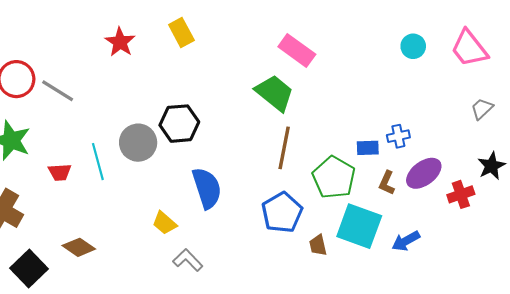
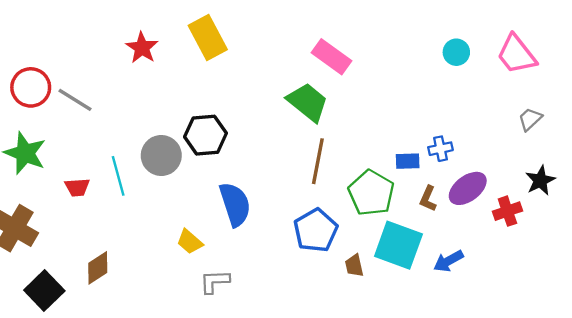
yellow rectangle: (181, 33) -> (208, 37), size x1.4
brown diamond: (79, 247) -> (98, 268), turned -68
gray L-shape: (188, 260) -> (215, 281), turned -48

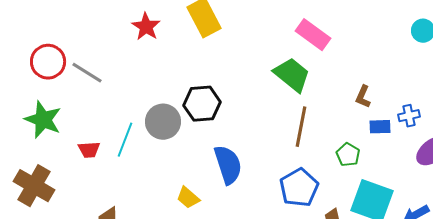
cyan line: (118, 176) -> (125, 140), turned 36
green pentagon: (371, 193) -> (348, 155), size x0.6
brown L-shape: (428, 199) -> (363, 97), moved

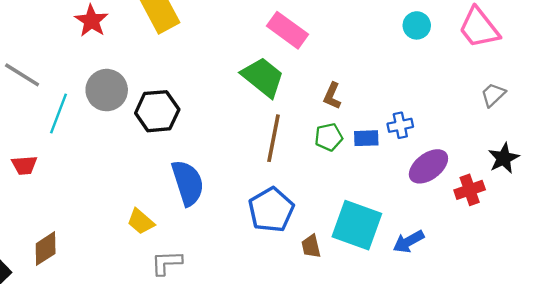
brown L-shape: (363, 97) -> (332, 96), moved
gray circle: (163, 122) -> (107, 90), moved
cyan line: (125, 140) -> (59, 114), moved
green pentagon: (348, 155) -> (329, 137), moved, turned 30

